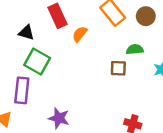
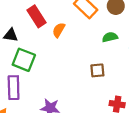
brown square: (118, 68) -> (97, 70), moved

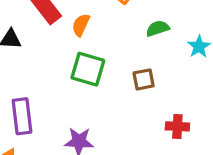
green square: (24, 60) -> (88, 69), moved

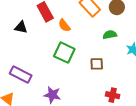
orange semicircle: (81, 25) -> (64, 25), turned -72
purple rectangle: (22, 116) -> (21, 74), turned -65

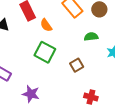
brown square: (97, 64) -> (77, 65), turned -32

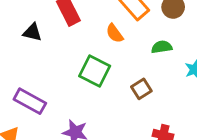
orange semicircle: (46, 25) -> (115, 33), moved

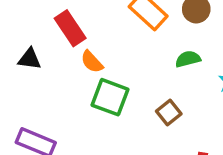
orange semicircle: (115, 33) -> (92, 62), moved

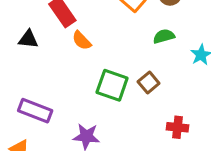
green square: (110, 97) -> (112, 85), moved

